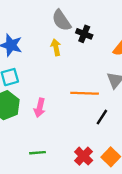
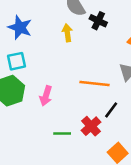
green line: (38, 153) -> (62, 134), moved
red cross: (84, 156) -> (91, 126), moved

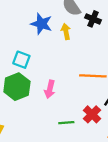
blue star: (20, 27) -> (41, 24), moved
cyan square: (16, 61) -> (21, 60), turned 36

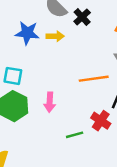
black cross: (93, 19) -> (82, 17), turned 35
yellow arrow: (66, 31) -> (55, 36), turned 112

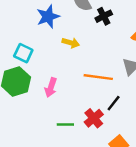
blue star: (27, 33) -> (48, 17), turned 30
yellow arrow: (55, 36) -> (71, 43), moved

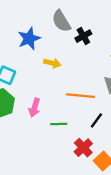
red cross: (94, 118) -> (83, 148), moved
green line: (65, 125) -> (59, 124), moved

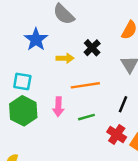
black cross: (83, 36) -> (92, 48), moved
orange line: (80, 96) -> (85, 85), moved

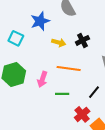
cyan square: (22, 81) -> (16, 38), moved

